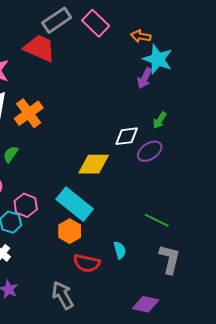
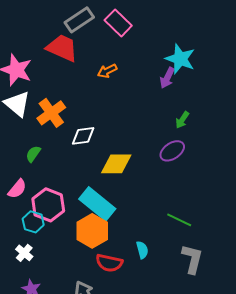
orange arrow: (141, 36) -> (107, 71), moved, turned -36
white diamond: (127, 136) -> (83, 136), moved
pink hexagon: (26, 205) -> (48, 205), size x1.4
orange hexagon: (70, 231) -> (92, 231), size x1.4

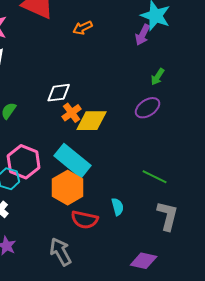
orange cross: (51, 113) -> (72, 113), moved, size x0.7

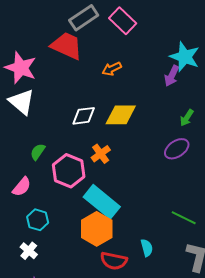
white diamond: (59, 93) -> (84, 116), moved
yellow diamond: (92, 121) -> (121, 115), moved
pink hexagon: (24, 162) -> (69, 171), moved

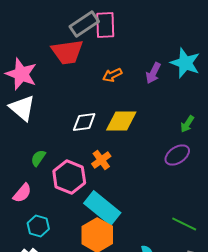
pink rectangle: (123, 21) -> (105, 25), moved, turned 44
red trapezoid: (67, 46) -> (67, 52), turned 148
purple arrow: (172, 76) -> (153, 73), moved

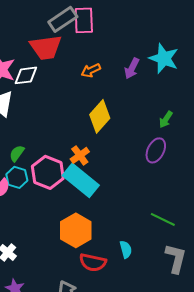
yellow diamond: (121, 121) -> (100, 116), turned -48
white diamond: (84, 122) -> (26, 75), moved
purple ellipse: (177, 155) -> (156, 150), turned -30
cyan rectangle: (102, 208) -> (81, 180), moved
cyan hexagon: (38, 226) -> (17, 177), moved

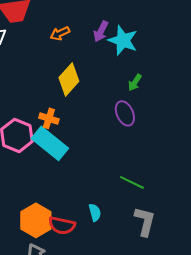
cyan star: (164, 58) -> (123, 40), moved
purple ellipse: (156, 150) -> (125, 113), turned -50
orange cross: (80, 155) -> (49, 118), turned -36
orange hexagon: (76, 230) -> (36, 220), moved

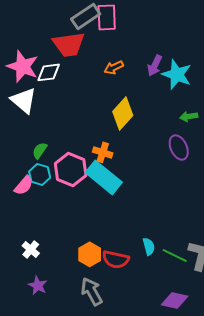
green arrow: (135, 82) -> (189, 116), turned 48
green line: (132, 182) -> (175, 255), moved
orange hexagon: (36, 220) -> (90, 254), size x0.7

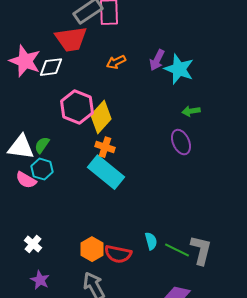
white triangle: (24, 100) -> (21, 147), moved, turned -32
yellow diamond: (123, 113) -> (101, 117), moved
pink hexagon: (71, 169) -> (77, 107), moved
pink semicircle: (24, 185) -> (26, 180), turned 80

